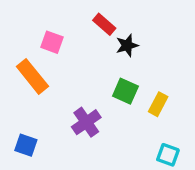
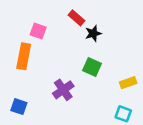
orange rectangle: (32, 76) -> (24, 56), turned 50
yellow rectangle: (158, 104) -> (128, 83), moved, turned 42

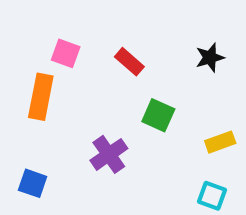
red rectangle: (76, 18) -> (129, 62), moved
black star: (93, 33) -> (210, 58), moved

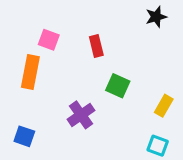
black star: (210, 58) -> (156, 17), moved
red rectangle: (129, 62) -> (96, 46), turned 35
yellow rectangle: (220, 142) -> (164, 106), turned -40

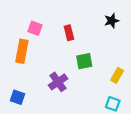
black star: (156, 17) -> (112, 21), moved
green square: (118, 86) -> (84, 61), turned -35

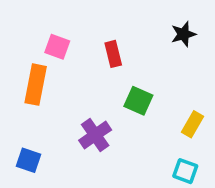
green square: (84, 61) -> (138, 101), turned 35

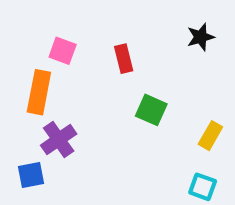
purple cross: (95, 135) -> (59, 140), moved
blue square: (28, 160) -> (31, 175), turned -30

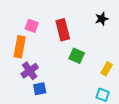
red rectangle: (124, 59) -> (63, 30), size x1.5
blue square: (31, 175) -> (40, 89), moved

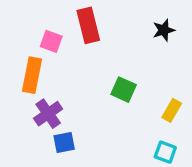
red rectangle: (63, 30) -> (88, 25), moved

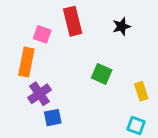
black star: (164, 30) -> (121, 26), moved
yellow rectangle: (172, 110) -> (141, 91), turned -48

